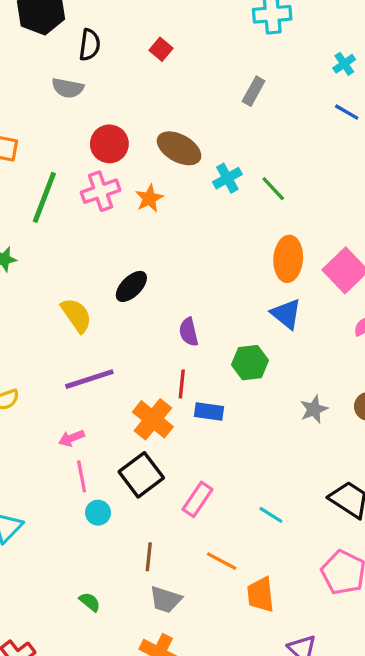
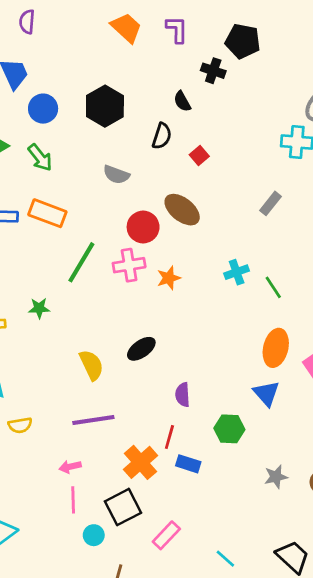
black semicircle: (90, 45) -> (162, 136), moved
brown ellipse: (179, 148) -> (182, 210), moved
cyan circle: (98, 513) -> (94, 535), moved

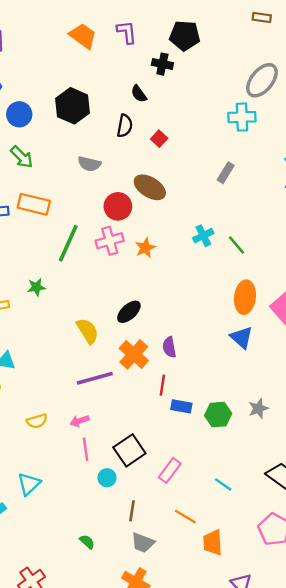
yellow semicircle: (20, 425) -> (37, 421), moved
green hexagon: (229, 429) -> (218, 415), moved
orange cross: (141, 462) -> (134, 354), moved

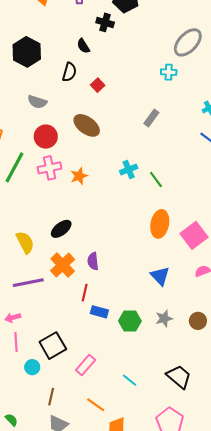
cyan cross: (242, 117) -> (169, 72), size x0.7
red circle: (118, 206) -> (46, 137), moved
blue triangle: (242, 337) -> (160, 276), moved

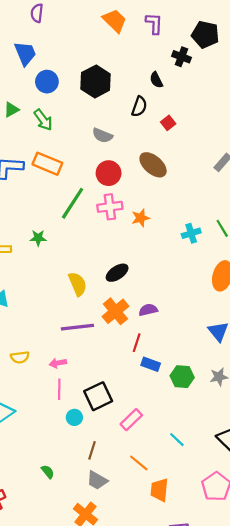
cyan cross: (129, 170) -> (191, 233), moved
purple semicircle: (93, 261) -> (148, 310), turned 78

